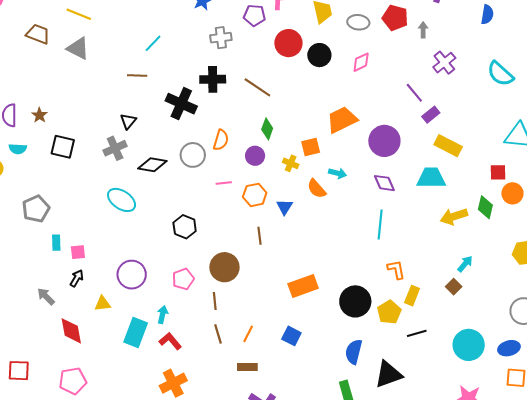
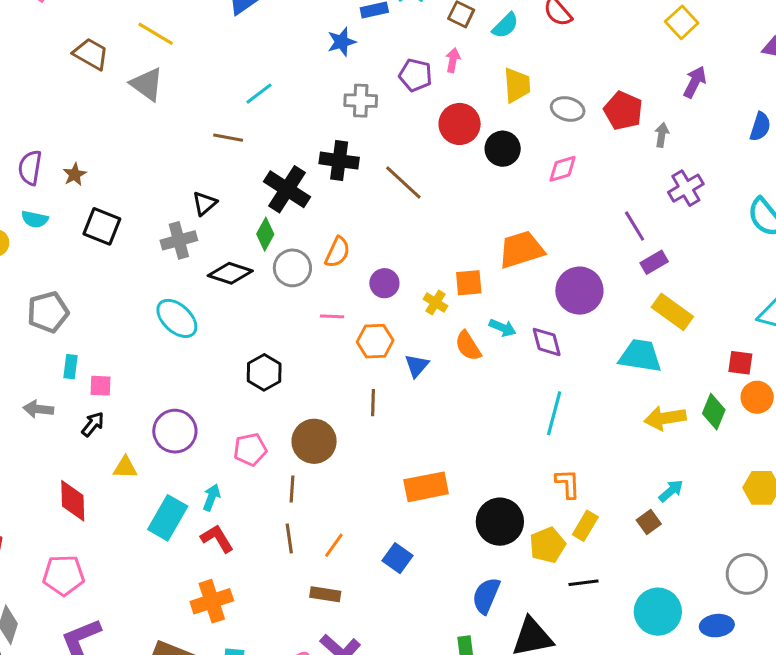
green diamond: (267, 129) -> (265, 234), moved
purple diamond: (384, 183) -> (547, 342), moved
gray arrow: (46, 296) -> (38, 409), moved, turned -48

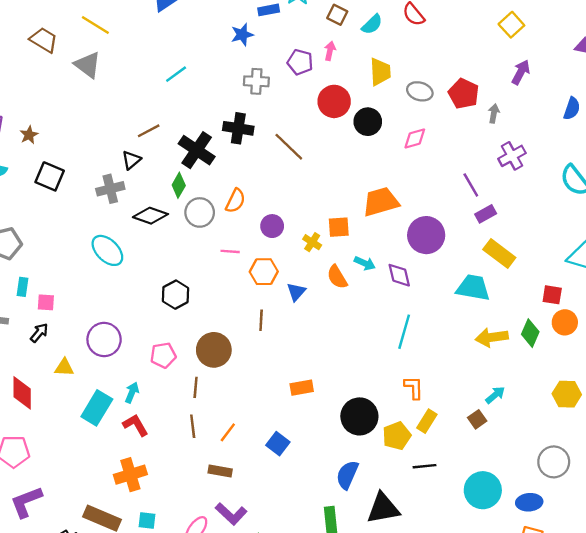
brown line: (228, 138) -> (149, 131), moved, turned -40
orange rectangle: (426, 487) -> (302, 388), size x0.7

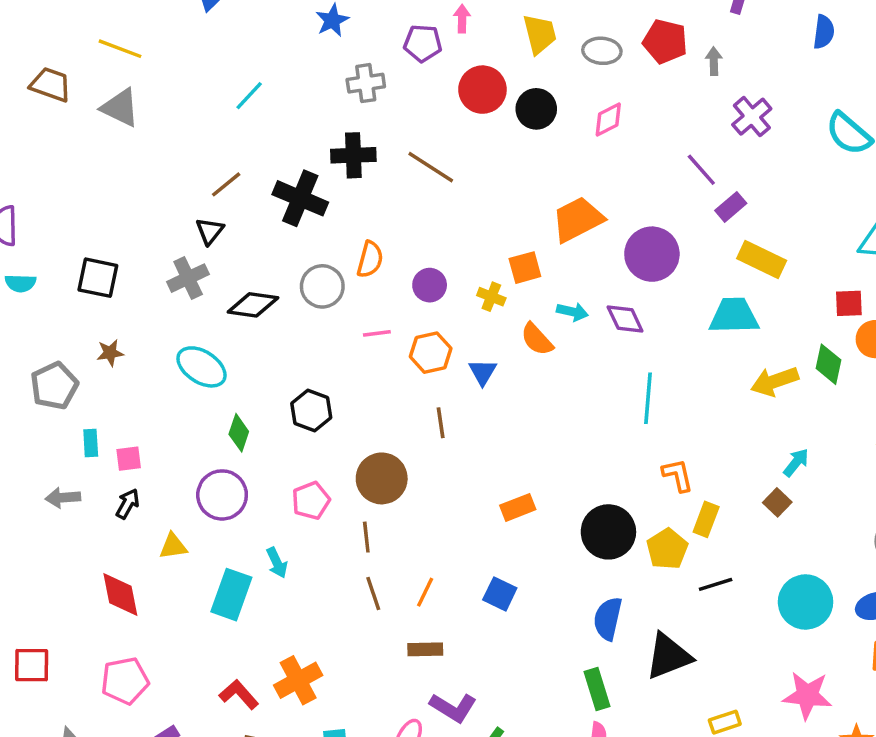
brown star: (29, 135) -> (110, 353), moved, turned 30
green diamond: (179, 185) -> (239, 433), moved
cyan arrow: (132, 393) -> (277, 563), turned 144
red L-shape: (136, 425) -> (239, 694), moved

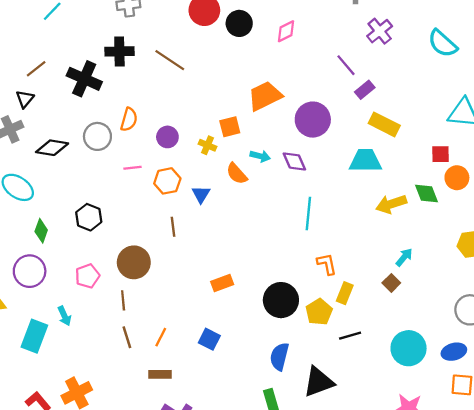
green diamond: (829, 364) -> (426, 193), turned -35

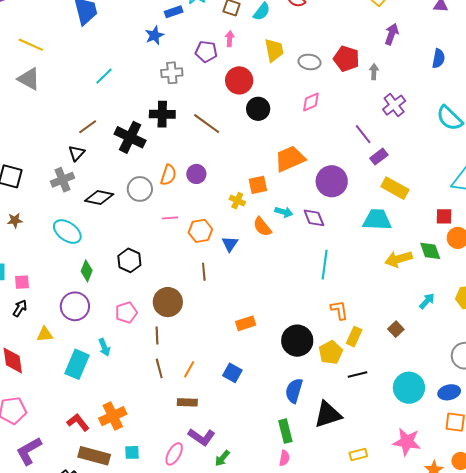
black circle: (239, 23) -> (258, 109), moved
purple circle: (167, 137) -> (196, 174), moved
cyan arrow: (404, 257) -> (427, 301), moved

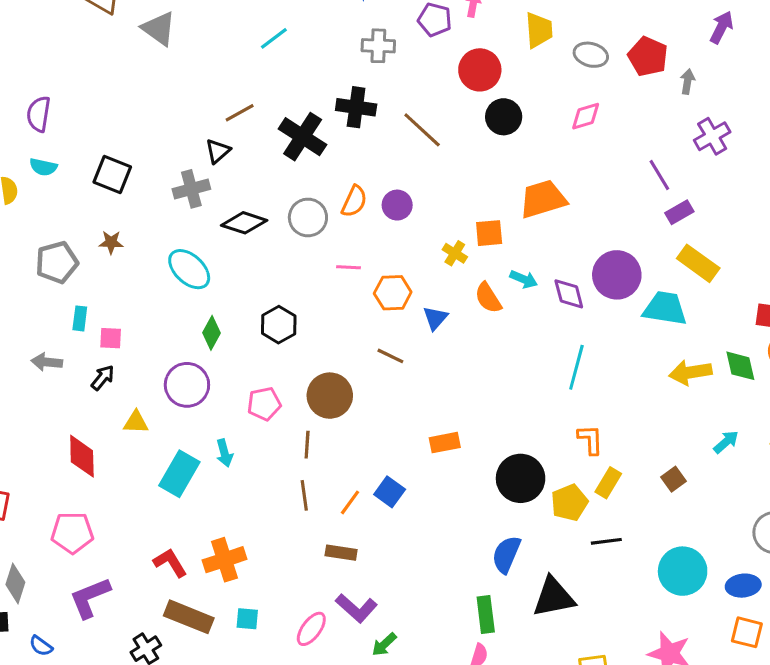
purple circle: (332, 181) -> (617, 275), moved
brown line: (204, 272) -> (390, 356), turned -66
blue square: (232, 373) -> (390, 492), moved

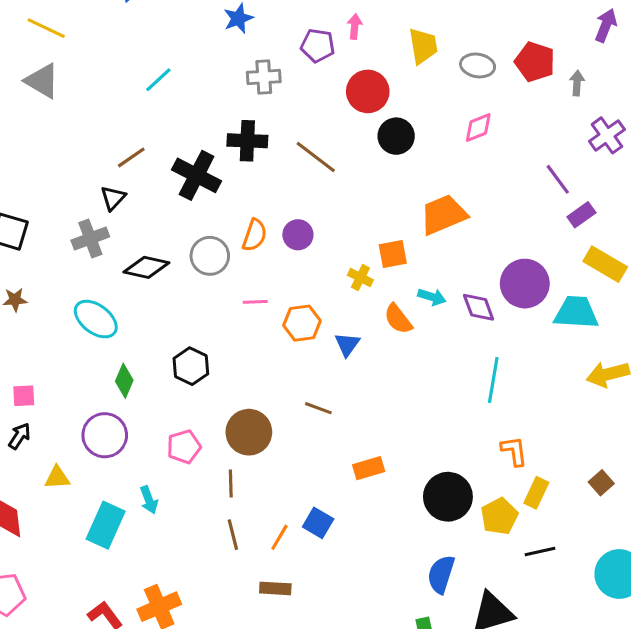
brown line: (390, 356) -> (318, 408), moved

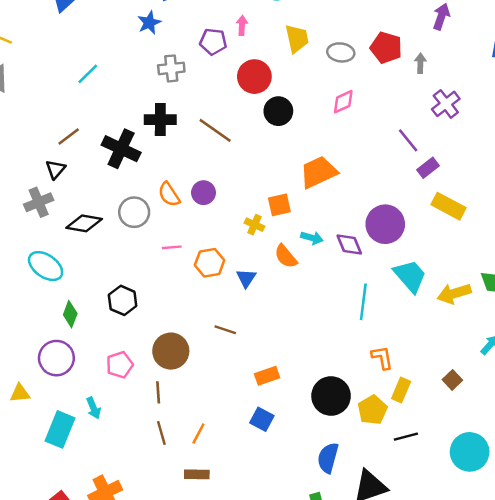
orange semicircle: (255, 235) -> (169, 194), turned 130
cyan trapezoid: (576, 312) -> (410, 276), moved, turned 48
blue square: (318, 523) -> (262, 419), moved

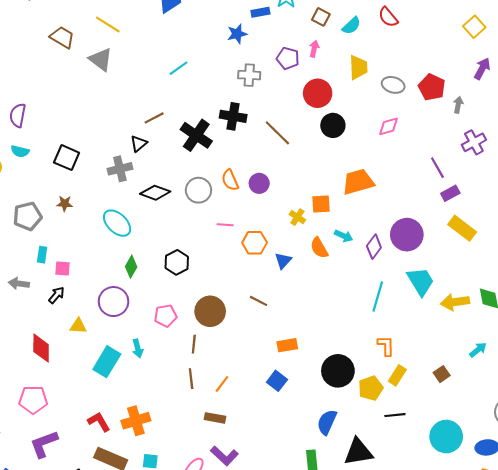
purple diamond: (349, 245) -> (374, 247), turned 50

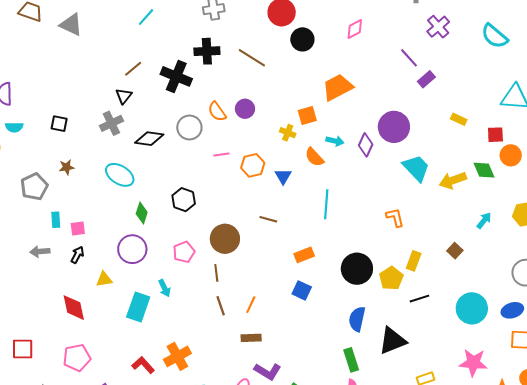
black square: (67, 158) -> (59, 124), size x0.7
yellow rectangle: (462, 228) -> (459, 119), moved, size x0.6
cyan line: (378, 296) -> (326, 204), moved
orange L-shape: (386, 346) -> (395, 217), moved

